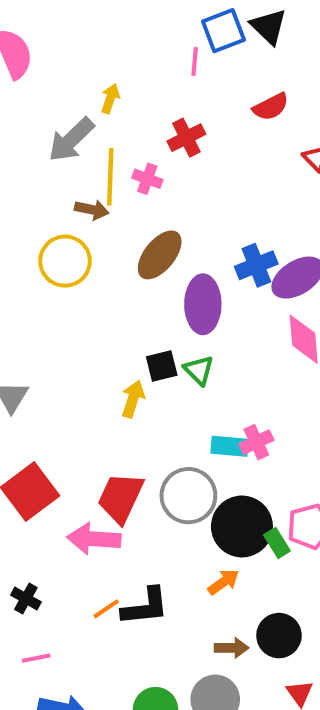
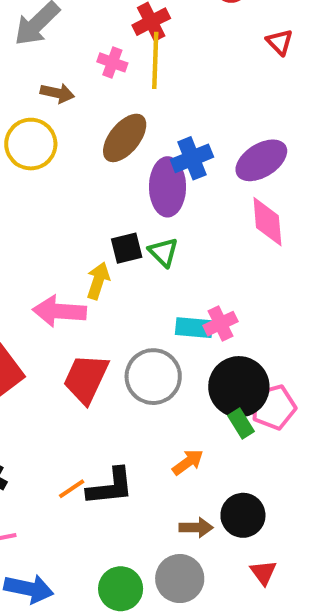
yellow line: (110, 177) -> (155, 60), moved
blue cross: (256, 265) -> (192, 158), moved
black circle: (242, 526) -> (239, 387), moved
pink arrow: (94, 539) -> (59, 311), moved

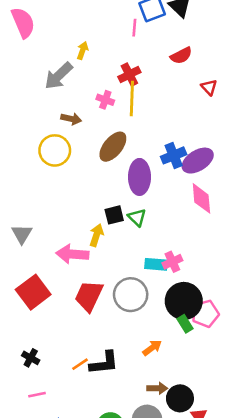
blue cross: (192, 158) -> (174, 155), moved
black circle: (243, 515) -> (180, 398), moved

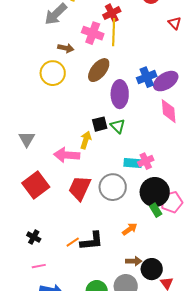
pink cross: (105, 100) -> (93, 33), size x1.5

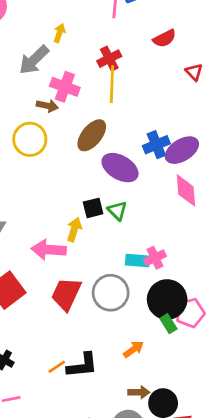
pink cross: (93, 33) -> (65, 87), moved
purple ellipse: (120, 94) -> (120, 168), turned -60

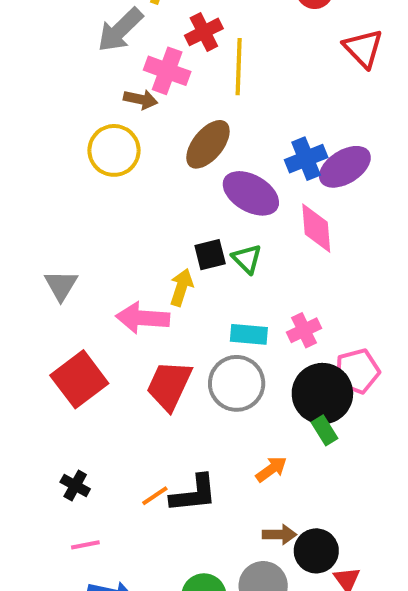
red cross: (109, 59) -> (204, 32), moved
red triangle: (194, 72) -> (363, 48), size x1.5
pink diamond: (186, 190) -> (316, 228), moved
cyan rectangle: (138, 260) -> (249, 334), moved
pink pentagon: (190, 313) -> (357, 371), moved

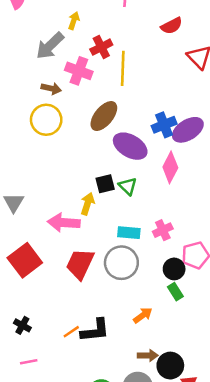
brown arrow: (141, 99) -> (51, 88), moved
pink diamond: (316, 228) -> (170, 167), turned 32
black circle: (322, 394) -> (174, 269), size x0.6

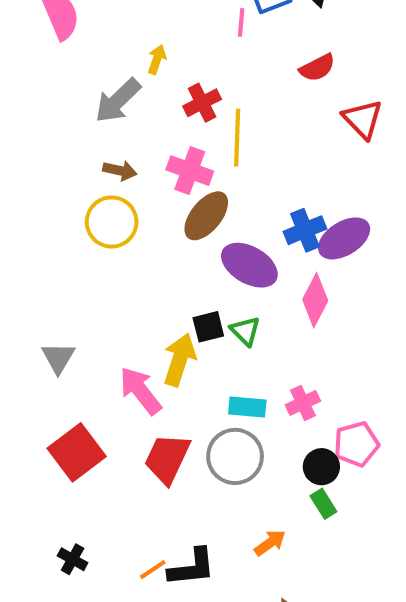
pink cross: (79, 71) -> (190, 171), moved
yellow arrow: (88, 204) -> (179, 360), size x1.4
pink arrow: (64, 223) -> (140, 391), turned 48

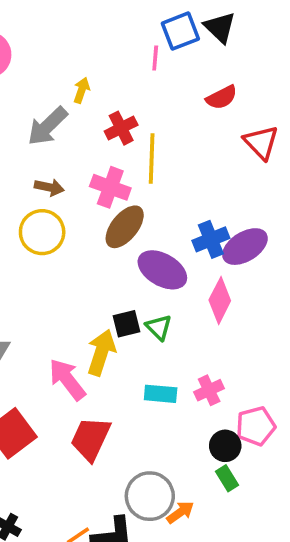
gray circle: (235, 456) -> (150, 496), moved

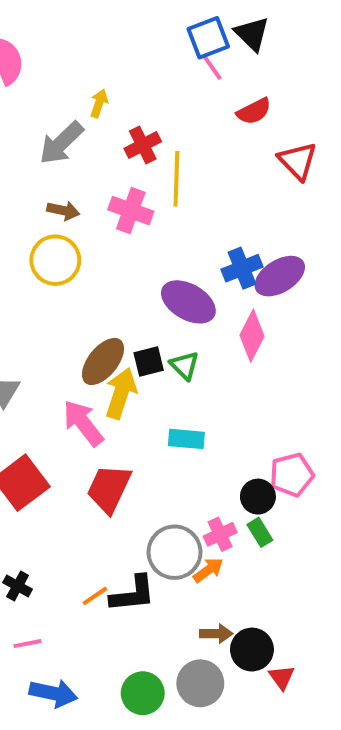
pink line: (155, 58) -> (212, 68), moved, turned -40
brown ellipse: (125, 227) -> (103, 362), moved
pink cross: (209, 390) -> (220, 534), moved

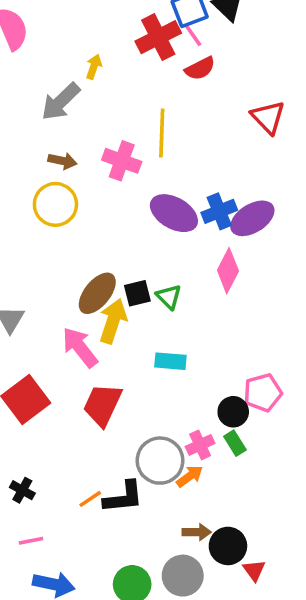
red semicircle: (254, 111) -> (200, 68), moved
red cross: (143, 145) -> (158, 37), moved, size x1.4
purple ellipse: (188, 302) -> (174, 213), moved

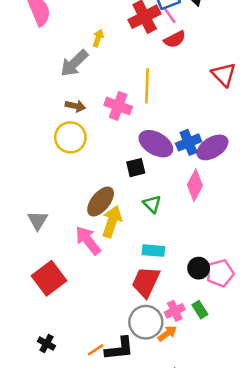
black square: (137, 293) -> (136, 168), moved
red trapezoid: (102, 405) -> (146, 282), moved
black circle: (233, 412) -> (199, 268), moved

